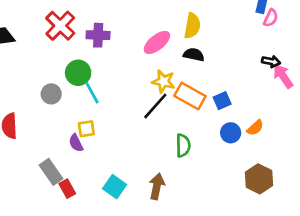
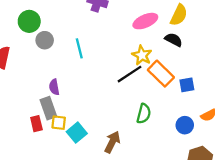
green circle: (78, 73) -> (29, 21), moved
yellow square: (86, 129) -> (59, 123), moved
blue circle: (231, 133) -> (185, 125), moved
gray rectangle: (51, 172) -> (48, 108), moved

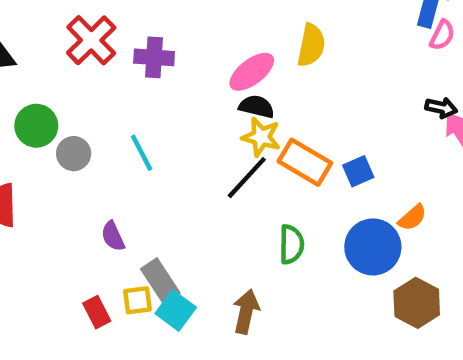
black semicircle: (174, 40) -> (257, 107), moved
gray rectangle: (48, 108) -> (160, 281), moved
blue circle: (185, 125) -> (373, 247), size x1.6

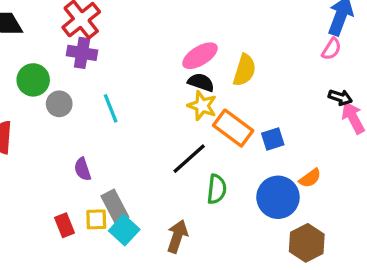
pink semicircle: (442, 35) -> (331, 49), moved
yellow semicircle: (311, 45) -> (245, 70), moved
purple cross: (154, 57) -> (82, 53), moved
black line: (247, 178) -> (189, 159), moved

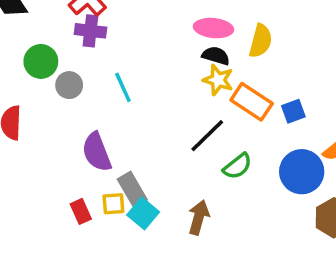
pink ellipse: (200, 56) -> (213, 28), turned 40
purple semicircle: (83, 169) -> (97, 152), size x1.6
green semicircle: (217, 189) -> (237, 166), turned 48

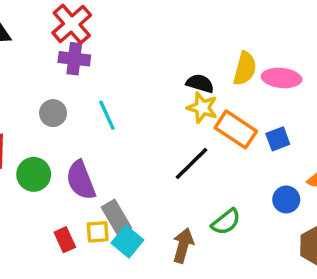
pink ellipse: (213, 28) -> (282, 78), moved
green circle: (41, 61) -> (34, 174), moved
green semicircle: (237, 166) -> (226, 222), moved
blue circle: (302, 172) -> (286, 199), size x0.6

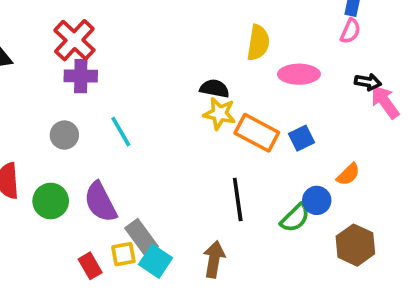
yellow semicircle: (245, 68) -> (258, 43), moved
black line: (192, 164) -> (238, 199), moved, turned -48
green semicircle: (226, 222) -> (295, 218), moved

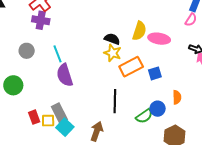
yellow semicircle: (258, 43) -> (139, 31), moved
orange rectangle: (257, 133) -> (131, 67), turned -65
orange semicircle: (348, 174) -> (177, 97), turned -56
purple semicircle: (100, 202) -> (65, 75), moved
red rectangle: (90, 266) -> (34, 117), moved

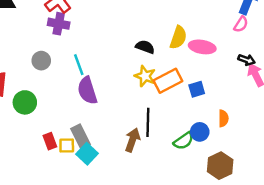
yellow star: (113, 53) -> (145, 76), moved
brown arrow: (97, 131) -> (133, 140), moved

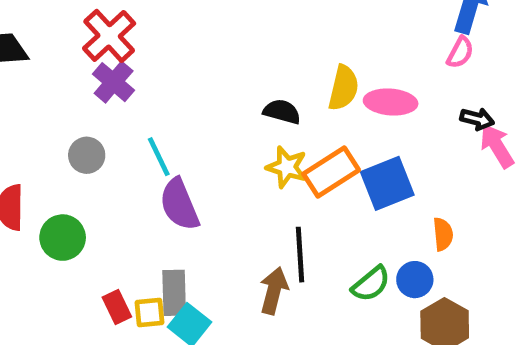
purple cross: (59, 24) -> (114, 82), turned 35
blue square: (197, 89) -> (387, 183), size x1.6
blue circle: (200, 132) -> (415, 280), moved
gray rectangle: (80, 136) -> (174, 293), turned 30

